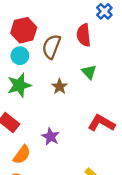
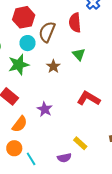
cyan circle: (20, 56) -> (28, 43), moved

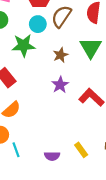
green triangle: (79, 54) -> (91, 48), size x1.5
purple star: (45, 109) -> (60, 85), moved
yellow rectangle: (80, 143) -> (81, 150), moved

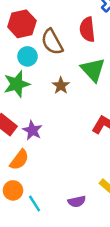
brown semicircle: (61, 16) -> (52, 42), turned -50
purple star: (60, 85) -> (32, 130), moved

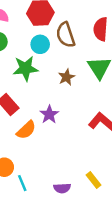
purple star: (32, 130) -> (49, 114), moved
orange semicircle: (19, 160) -> (26, 130), moved

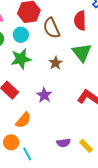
cyan circle: (40, 44) -> (21, 35), moved
orange semicircle: (26, 130) -> (23, 120), moved
purple semicircle: (62, 188) -> (64, 143), moved

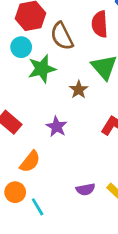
green star: (21, 59) -> (42, 69), moved
brown star: (56, 63) -> (79, 90), moved

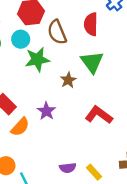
orange semicircle: (30, 162) -> (20, 127), moved

